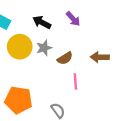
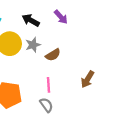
brown arrow: (100, 57) -> (88, 79), moved, turned -60
pink line: (75, 81) -> (49, 85), moved

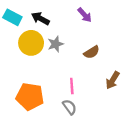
black arrow: (31, 20) -> (40, 18), moved
brown semicircle: (53, 55) -> (92, 52), moved

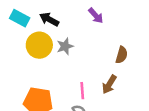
brown semicircle: (92, 52) -> (122, 55), moved, turned -42
brown arrow: (113, 80) -> (109, 84), moved

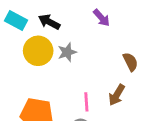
brown semicircle: (122, 55) -> (130, 62), turned -42

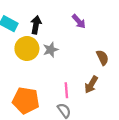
black arrow: (49, 22) -> (36, 25), turned 72

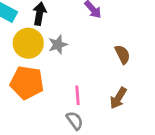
brown arrow: (91, 85) -> (118, 98), moved
orange pentagon: (26, 100) -> (27, 83), moved

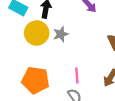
orange pentagon: (27, 83) -> (35, 80), moved

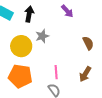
yellow circle: (37, 33) -> (21, 46), moved

